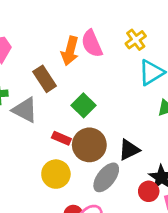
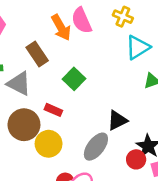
yellow cross: (136, 40) -> (123, 17), turned -30
orange arrow: (70, 51) -> (61, 27), turned -44
brown circle: (89, 145) -> (24, 125), moved

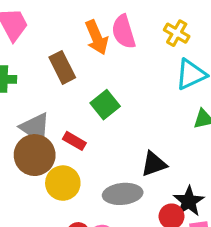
gray triangle: (19, 84) -> (35, 128), moved
gray ellipse: (96, 147) -> (123, 194), turned 40

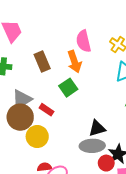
orange arrow: (97, 37) -> (74, 62), moved
gray triangle: (35, 128) -> (22, 99), turned 50
gray ellipse: (123, 194) -> (92, 146), moved

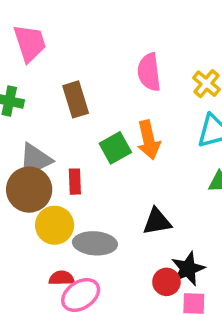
orange arrow: (74, 62) -> (149, 140), moved
red rectangle: (47, 110) -> (75, 182), turned 48
gray ellipse: (92, 146) -> (95, 243), moved

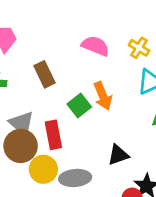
pink semicircle: (149, 72) -> (95, 46), turned 128
gray triangle: (35, 160) -> (22, 123), turned -44
red rectangle: (75, 182) -> (53, 135), size x1.5

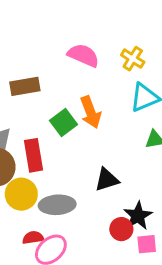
brown rectangle: (44, 74) -> (25, 86), turned -75

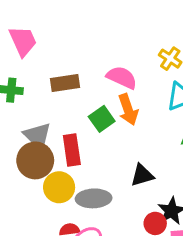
pink semicircle: (83, 55) -> (122, 77), moved

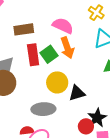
red rectangle: (72, 150) -> (33, 55), moved
yellow circle: (59, 187) -> (57, 82), moved

